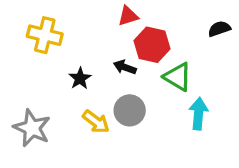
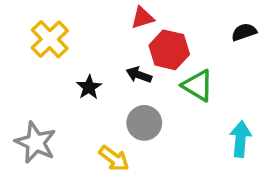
yellow cross: (45, 35) -> (50, 39), turned 32
cyan arrow: (198, 114) -> (240, 139), moved
yellow arrow: (96, 122) -> (114, 159), moved

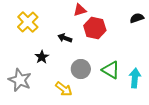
black arrow: (139, 75) -> (65, 38), moved
green triangle: (198, 85) -> (111, 70), moved
black star: (89, 87) -> (42, 57), moved

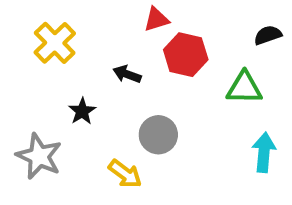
green triangle: (111, 70) -> (244, 88), moved, turned -30

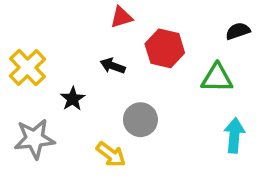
red triangle: (156, 19) -> (121, 17), moved
yellow cross: (55, 43) -> (27, 68), moved
gray star: (39, 156) -> (34, 139), turned -30

